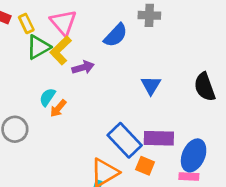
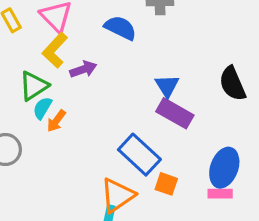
blue semicircle: (116, 35) -> (120, 28), turned -104
green triangle: (38, 47) -> (34, 86), moved
purple rectangle: (159, 138) -> (175, 113), moved, turned 32

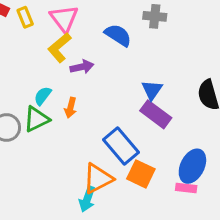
green triangle: (34, 86) -> (36, 119), moved
orange arrow: (56, 121) -> (71, 108), moved, turned -30
orange square: (166, 184) -> (141, 174), size x1.4

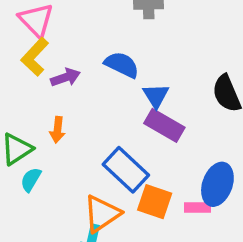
blue semicircle: (118, 35) -> (122, 65), moved
cyan semicircle: (43, 96) -> (31, 180), moved
pink rectangle: (186, 188) -> (198, 208), moved

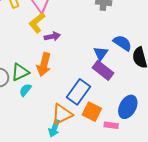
blue semicircle: (122, 65) -> (122, 43), moved
orange arrow: (57, 130) -> (44, 65), size x1.6
blue rectangle: (126, 170) -> (78, 92), turned 75
pink rectangle: (198, 208) -> (111, 125), moved

